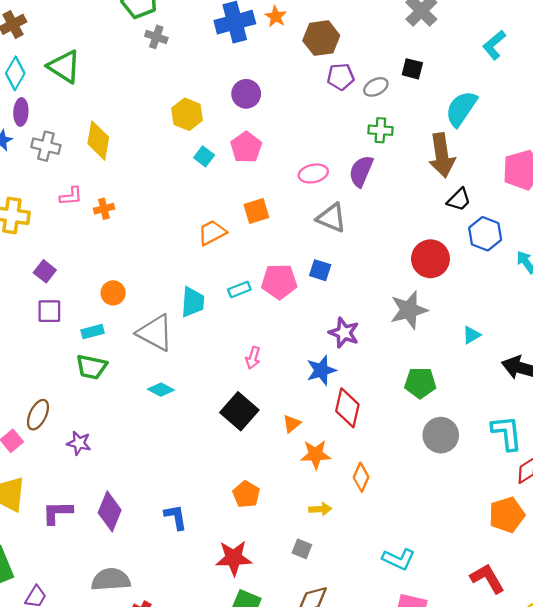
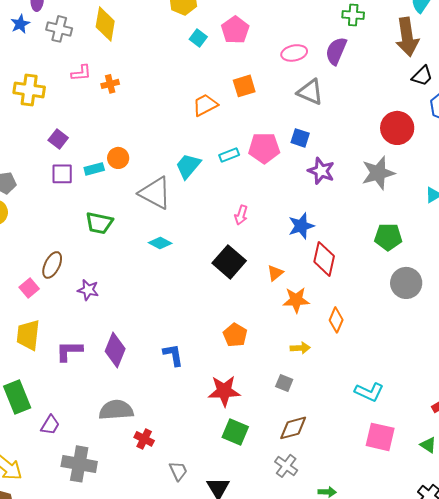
cyan trapezoid: (193, 302) -> (188, 166), turned -144
cyan rectangle: (93, 332) -> (94, 169), moved
purple star: (344, 333) -> (321, 171), moved

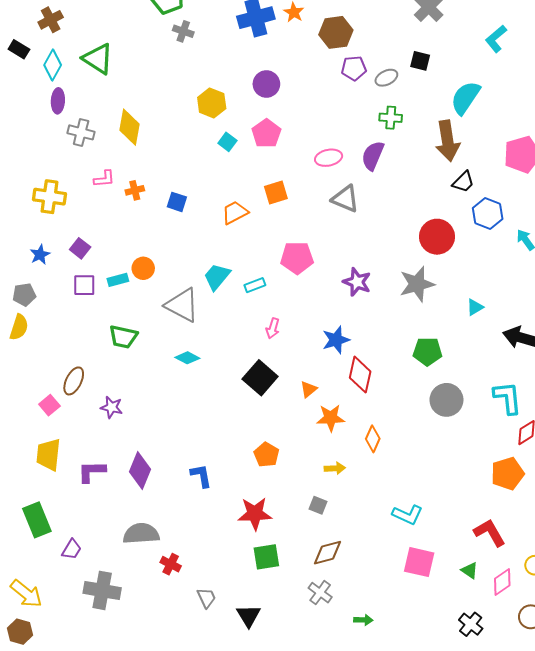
blue star: (20, 24) -> (40, 255), moved
blue square: (300, 138) -> (177, 202), moved
cyan rectangle: (229, 155) -> (255, 285), moved
green square: (235, 432) -> (266, 557), turned -32

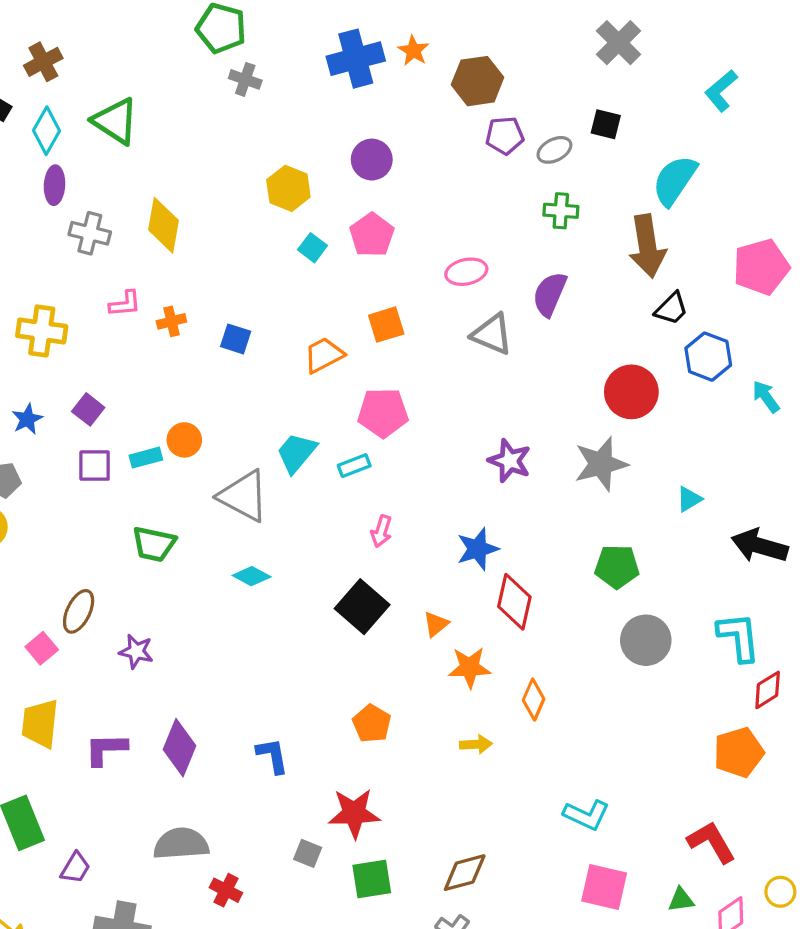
purple semicircle: (373, 156) -> (550, 294), moved
pink pentagon: (297, 258) -> (383, 413), moved
gray square: (318, 505) -> (308, 853), moved
green triangle: (470, 570) -> (681, 900), turned -42

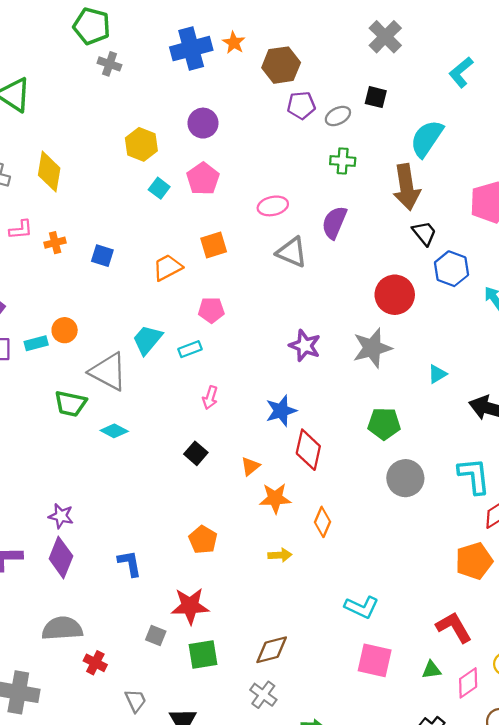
black trapezoid: (671, 309) -> (424, 233), turned -84
pink pentagon: (383, 413) -> (211, 310), size x0.7
green trapezoid: (154, 544) -> (70, 404), moved
black square: (362, 607) -> (196, 453), size x0.6
purple star: (136, 651) -> (61, 516), moved

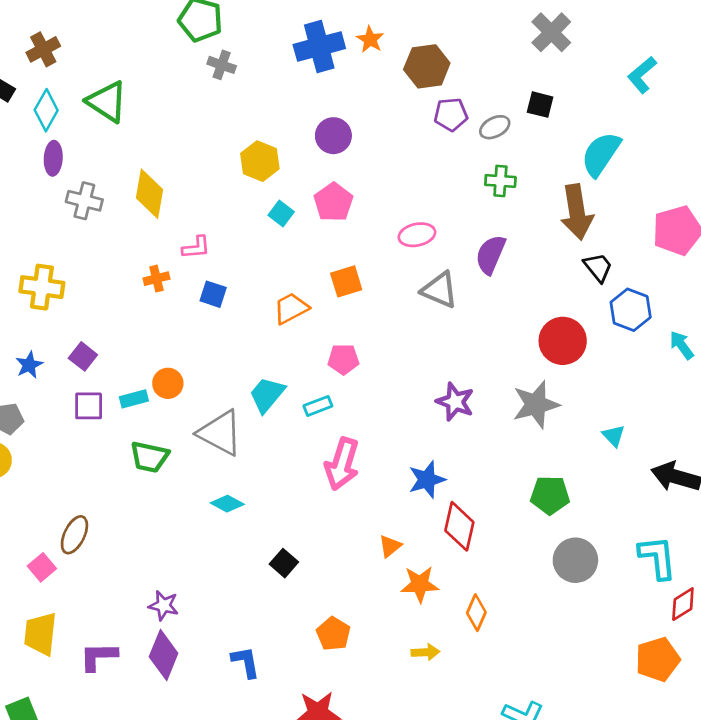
pink L-shape: (21, 230) -> (196, 247), moved
cyan triangle: (437, 374) -> (614, 436), turned -42
pink arrow: (210, 398) -> (342, 464), size x1.8
green trapezoid: (70, 404) -> (149, 457), moved
black square: (196, 453) -> (284, 563), moved

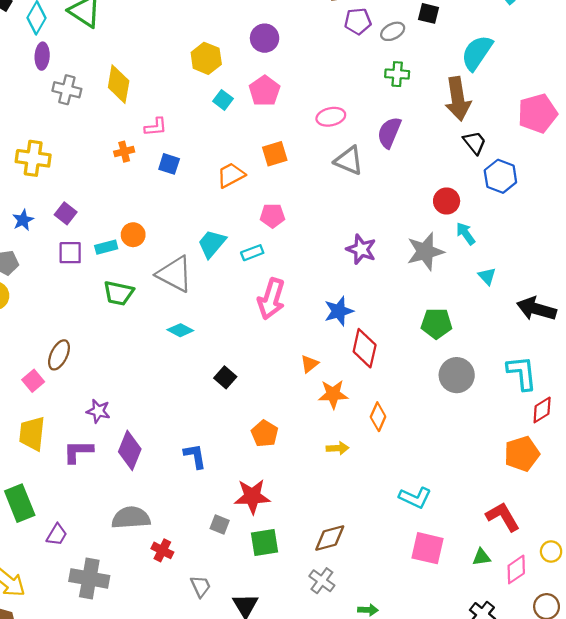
red circle: (563, 341) -> (447, 201), size x0.7
cyan arrow: (682, 345) -> (466, 234), moved
purple star: (164, 606) -> (98, 411), moved

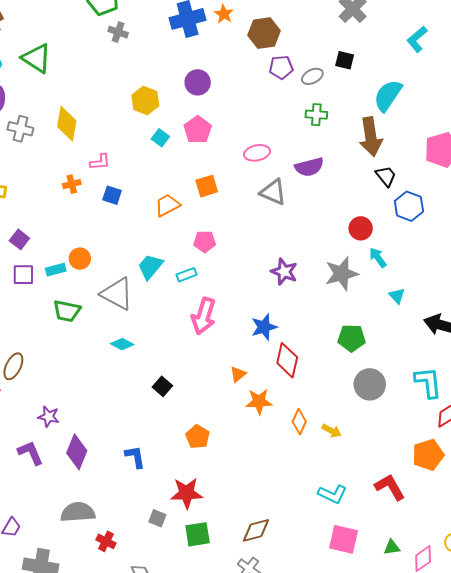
purple semicircle: (389, 132) -> (309, 167), turned -128
yellow arrow: (338, 448) -> (331, 431), moved, turned 30
purple L-shape: (78, 452) -> (31, 453), turned 68
red L-shape: (503, 517) -> (390, 487), moved

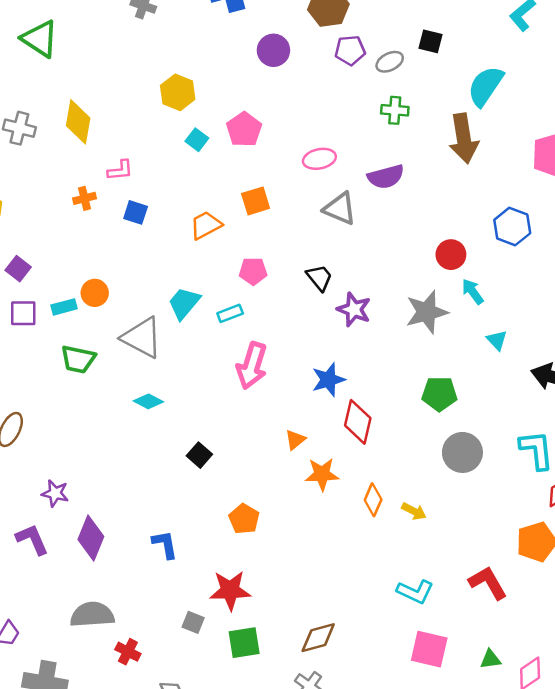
purple circle: (198, 82) -> (273, 50), moved
black trapezoid: (386, 176) -> (319, 278), moved

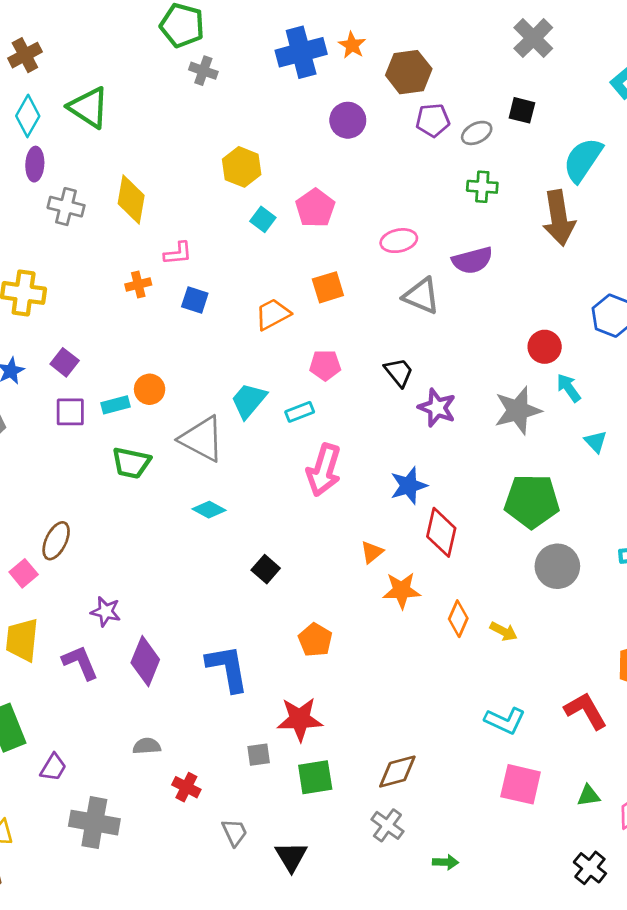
green pentagon: (439, 394) -> (532, 501), size x1.4
blue L-shape: (165, 544) -> (227, 668), size x1.5
gray semicircle: (92, 615) -> (147, 746), size x0.6
gray square: (193, 622) -> (259, 755), turned -30

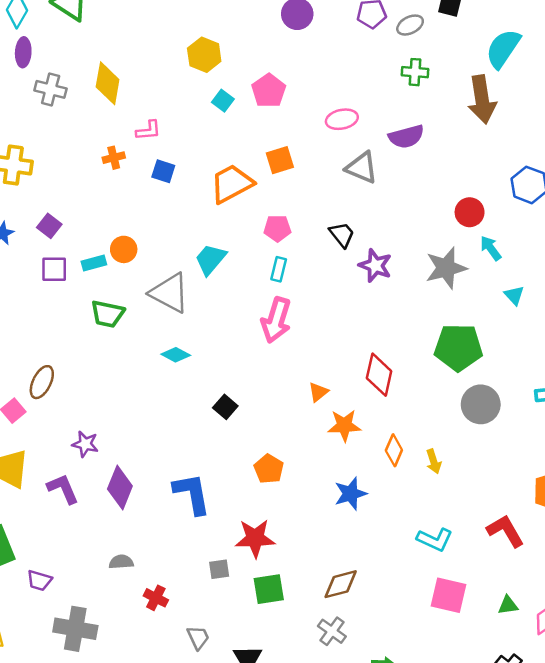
orange trapezoid: (273, 314) -> (232, 184), size x1.4
cyan rectangle: (300, 412) -> (279, 269), moved, turned -55
blue star: (409, 486) -> (351, 494), moved
yellow arrow: (504, 631) -> (434, 461), turned 45
purple trapezoid: (53, 767) -> (39, 580), turned 75

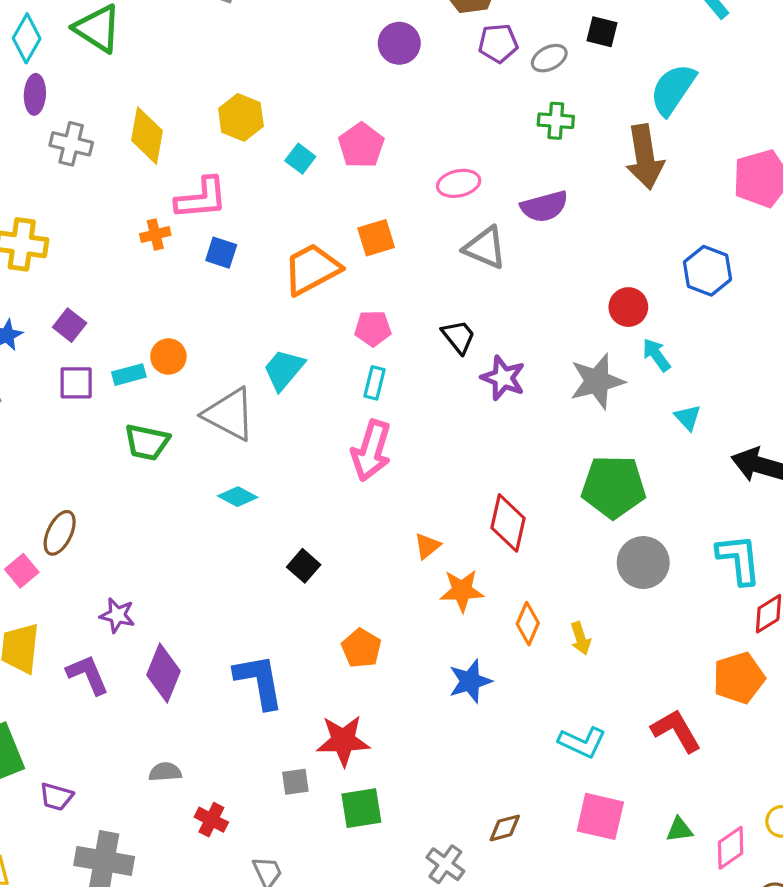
yellow hexagon: (204, 55) -> (241, 117), moved
pink L-shape: (148, 130) -> (201, 198), size x1.6
brown diamond: (341, 584) -> (505, 828), moved, size x0.7

